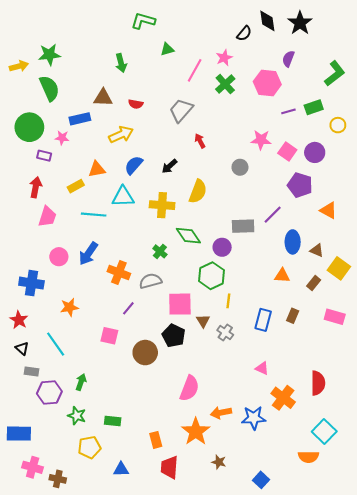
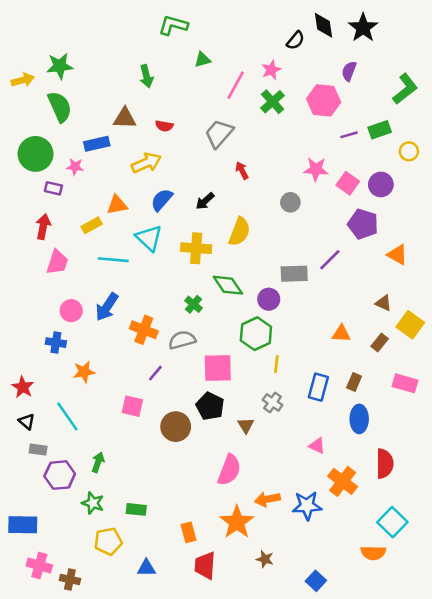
cyan triangle: (123, 197) -> (149, 238), turned 45
blue ellipse: (293, 242) -> (359, 419), moved
blue cross: (31, 283) -> (56, 343), moved, size x0.7
brown triangle: (203, 321) -> (246, 425), moved

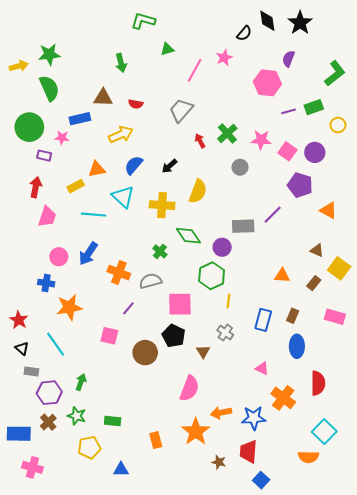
green cross: (273, 102) -> (227, 133), moved
orange star: (84, 372) -> (69, 307), size x1.4
red trapezoid: (205, 566) -> (248, 452), moved
brown cross: (70, 580) -> (48, 422), moved, turned 35

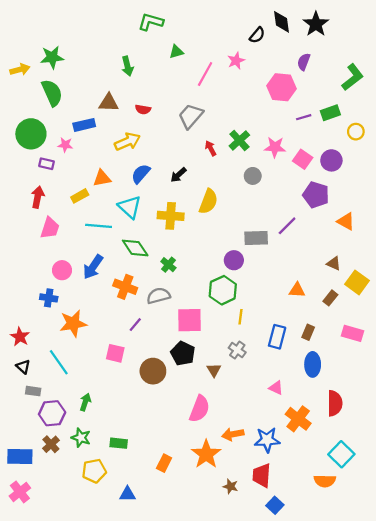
green diamond: (188, 236) -> (135, 248), moved
orange rectangle: (156, 440) -> (164, 463), turned 42
pink cross: (32, 467) -> (20, 492), moved, turned 36

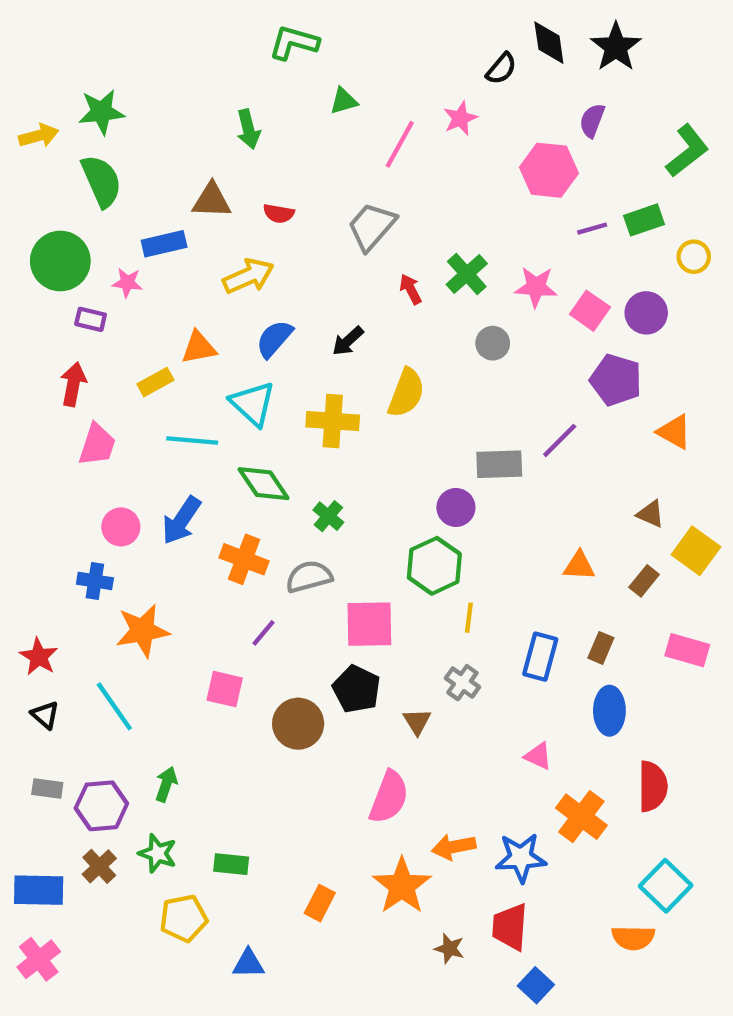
gray rectangle: (33, 391) -> (47, 789), moved

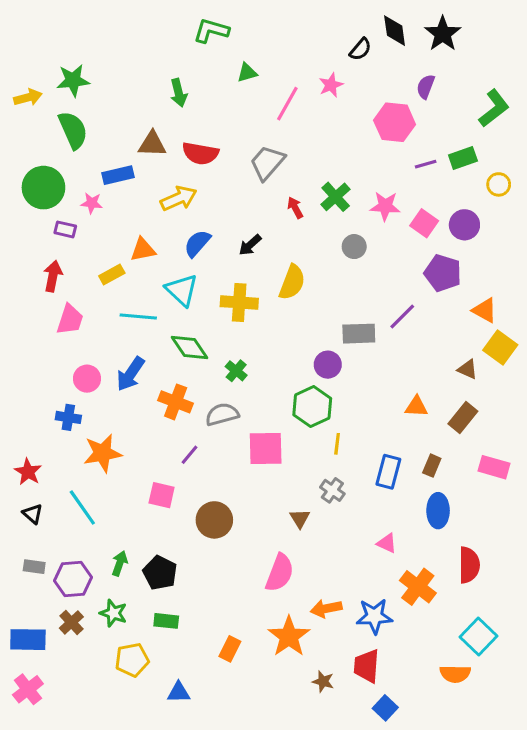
red semicircle: (279, 213) -> (200, 153), size x1.6
yellow square: (696, 551) -> (500, 348), moved
brown rectangle: (644, 581) -> (463, 417), size x1.4
black pentagon: (356, 689) -> (160, 573), moved

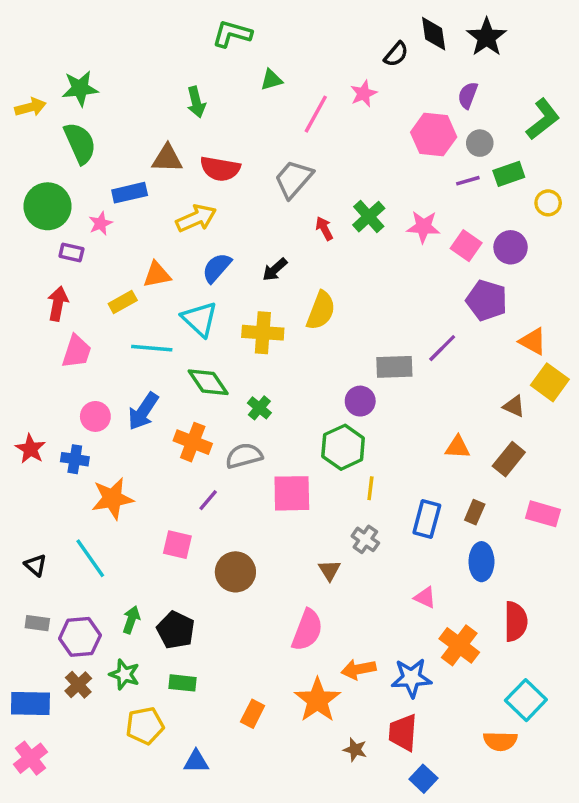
pink star: (92, 203) -> (100, 223), turned -30
gray circle: (354, 247) -> (480, 143), moved
red star: (28, 472) -> (30, 449), moved

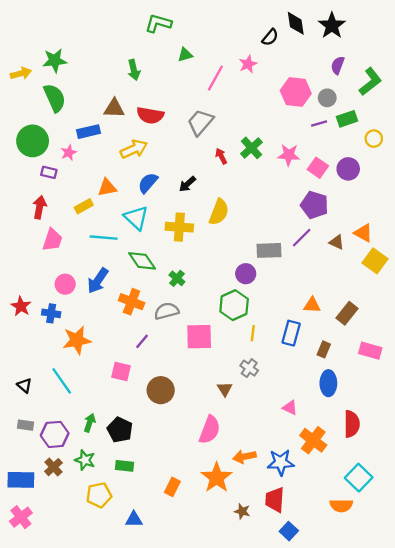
purple semicircle: (468, 95) -> (338, 65), moved
purple pentagon: (487, 300) -> (314, 205), moved
brown triangle: (514, 406) -> (337, 242), moved
blue rectangle: (427, 519) -> (291, 333), moved

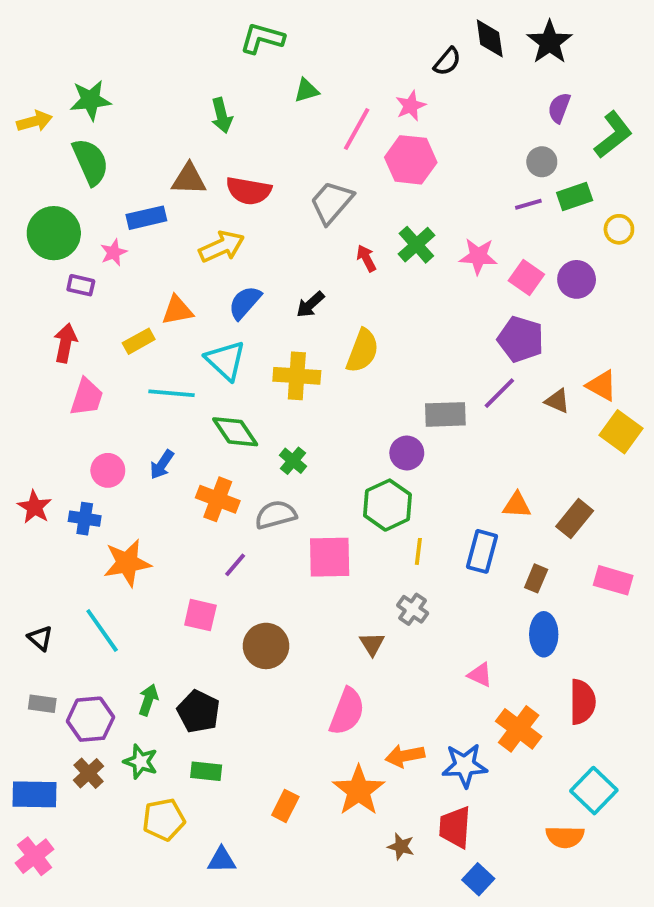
pink hexagon: (296, 92) -> (411, 160), moved
blue arrow: (98, 281) -> (162, 465), size x0.7

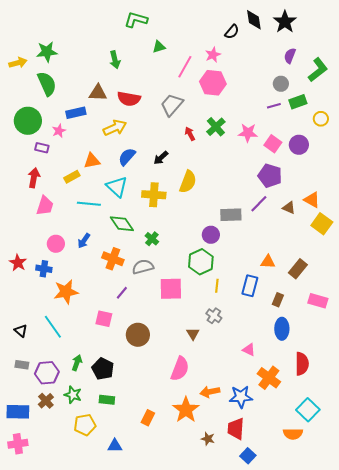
pink cross: (35, 856) -> (18, 444), turned 30

